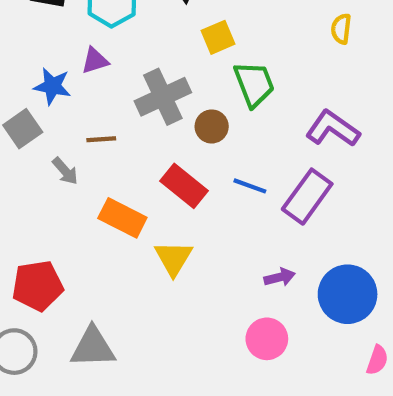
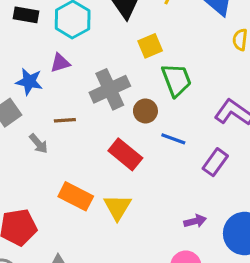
blue line: (250, 186) -> (173, 139), moved
purple rectangle: (307, 197) -> (215, 162), size x0.7
orange rectangle: (122, 218) -> (76, 196), moved

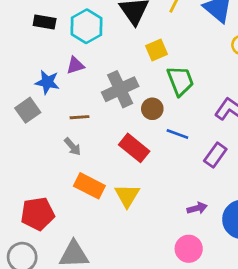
gray arrow: (38, 144) -> (73, 147), moved

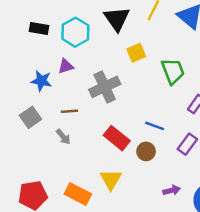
green trapezoid: (180, 81) -> (173, 71), moved
brown circle: (152, 109) -> (146, 151), moved
gray square: (28, 110) -> (30, 117), moved
orange rectangle: (89, 186) -> (78, 194), moved

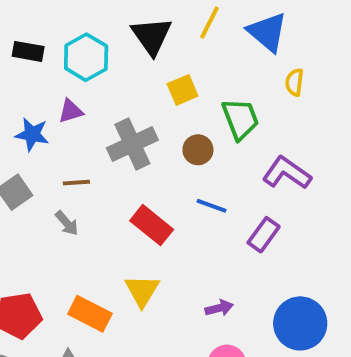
brown circle: (146, 151) -> (198, 150), moved
purple arrow: (172, 190) -> (219, 308), moved

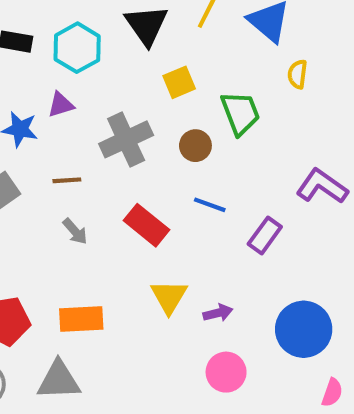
purple L-shape: (287, 173) -> (322, 186), moved
gray arrow: (67, 223) -> (75, 231), moved
yellow triangle: (142, 291) -> (169, 297), moved
orange rectangle: (90, 314) -> (81, 319), turned -30

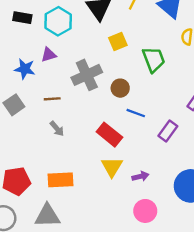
brown circle: (195, 146) -> (120, 88), moved
red rectangle: (146, 225) -> (109, 135), moved

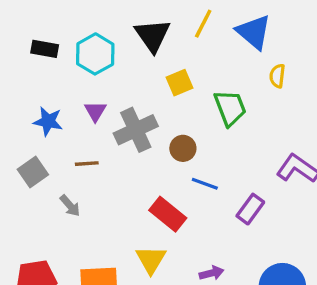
purple triangle: (49, 55) -> (95, 111), moved, turned -42
gray arrow: (57, 129) -> (70, 206), moved
yellow triangle: (112, 167) -> (151, 260), moved

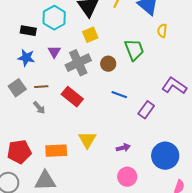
black rectangle: (45, 49) -> (28, 31), moved
yellow square: (180, 83) -> (90, 35), moved
brown circle: (183, 148) -> (108, 64), moved
brown line: (87, 164) -> (41, 87), moved
red rectangle: (168, 214) -> (72, 97), moved

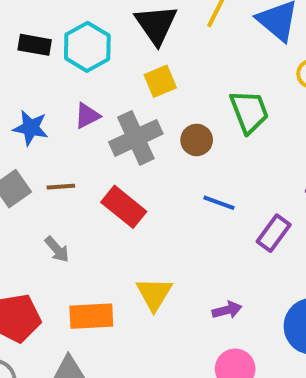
black rectangle: (28, 31) -> (35, 45), moved
purple triangle: (54, 52) -> (87, 116), turned 32
gray arrow: (39, 108) -> (57, 249), moved

